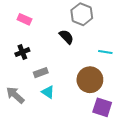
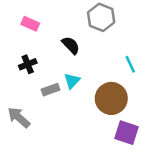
black semicircle: (66, 37) -> (71, 45), moved
cyan line: (105, 52) -> (130, 64), turned 56
cyan triangle: (48, 92) -> (72, 81), moved, turned 40

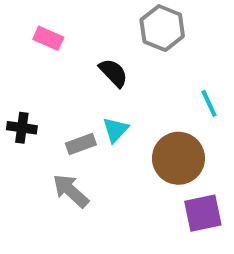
black cross: (28, 64) -> (22, 128), moved, turned 30
gray arrow: (19, 117) -> (71, 191), moved
purple square: (126, 133) -> (203, 213), turned -30

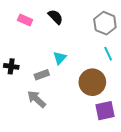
gray hexagon: (162, 28) -> (105, 23), moved
black semicircle: (113, 73) -> (55, 17), moved
cyan triangle: (115, 130) -> (60, 58), moved

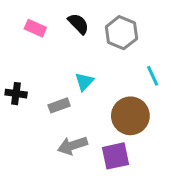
gray hexagon: (105, 23) -> (121, 33), moved
gray arrow: (36, 99) -> (72, 146), moved, turned -60
purple square: (105, 111) -> (116, 156), moved

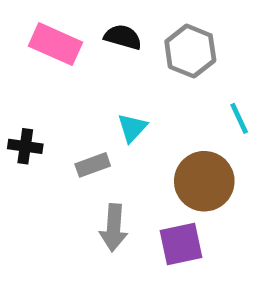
black semicircle: (78, 24) -> (123, 37), turned -30
pink rectangle: (35, 28) -> (55, 44), size x1.5
gray arrow: (72, 146) -> (114, 228), turned -68

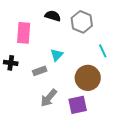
pink rectangle: (55, 44) -> (24, 33), moved, turned 70
gray arrow: (114, 228) -> (49, 98), turned 36

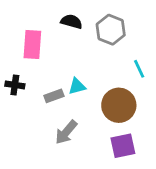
cyan triangle: (57, 55) -> (77, 86), moved, turned 32
purple square: (78, 105) -> (123, 146), moved

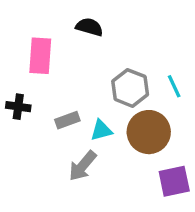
gray hexagon: (111, 30) -> (130, 88), moved
cyan triangle: (77, 86) -> (101, 130), moved
purple square: (123, 146) -> (174, 181), moved

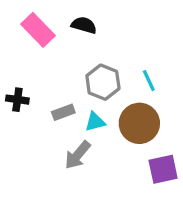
pink rectangle: (40, 56) -> (38, 30), moved, turned -48
cyan line: (174, 86) -> (149, 81), moved
gray hexagon: (130, 88) -> (103, 82), moved

